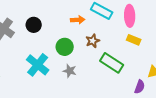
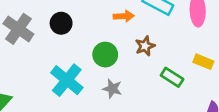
yellow rectangle: (134, 40) -> (203, 62), moved
green rectangle: (112, 63) -> (172, 77), size x0.7

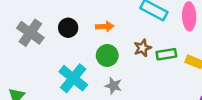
orange arrow: (124, 16) -> (105, 26), moved
green rectangle: (172, 77) -> (166, 54), moved, turned -42

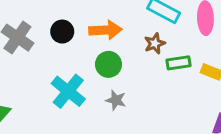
orange arrow: (105, 26) -> (105, 30), size x1.5
brown star: (142, 48) -> (155, 43), moved

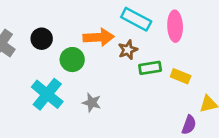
orange arrow: (105, 30) -> (99, 37), moved
green circle: (108, 64) -> (72, 60), moved

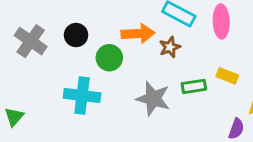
green rectangle: (150, 68) -> (194, 86), moved
cyan cross: (47, 94) -> (82, 96), turned -32
gray star: (92, 103) -> (153, 99), moved, size x1.6

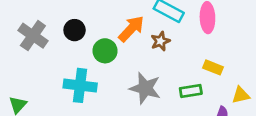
orange arrow: (138, 34) -> (131, 29), turned -44
green rectangle: (194, 86) -> (191, 91), moved

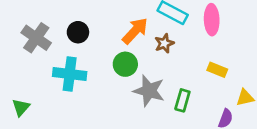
green circle: (105, 51) -> (125, 64), moved
cyan cross: (80, 85) -> (70, 74), moved
green rectangle: (191, 91) -> (182, 100), moved, turned -65

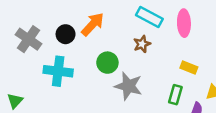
orange arrow: (135, 31) -> (93, 24), moved
green rectangle: (182, 100) -> (175, 95), moved

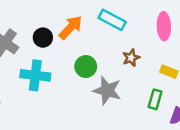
cyan rectangle: (149, 17) -> (112, 20), moved
brown star: (142, 44) -> (131, 58), moved

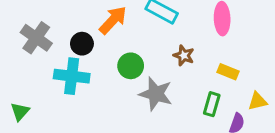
black circle: (43, 38) -> (82, 44), moved
brown star: (131, 58) -> (184, 55), turned -30

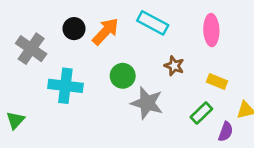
black circle: (82, 44) -> (74, 29), moved
green rectangle: (212, 104) -> (201, 113), turned 30

